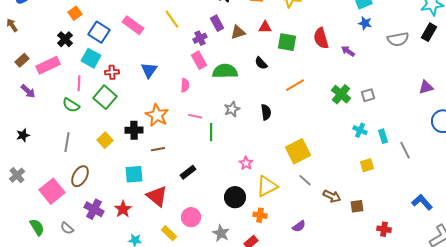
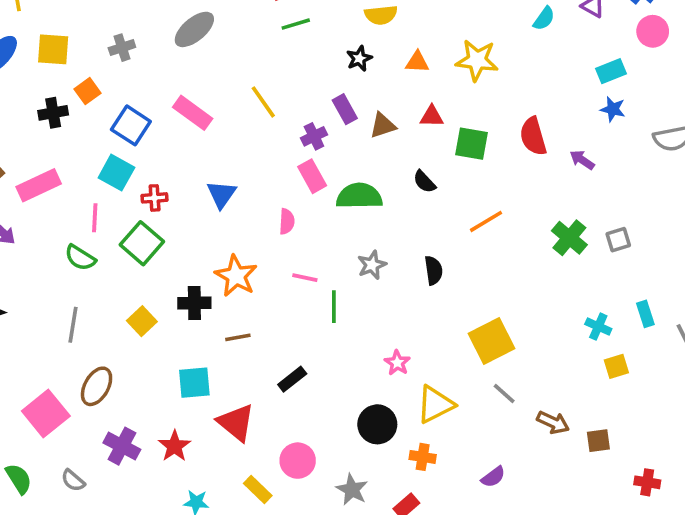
black cross: (65, 39) -> (53, 113), moved, turned 35
cyan cross: (360, 130) -> (598, 327), moved

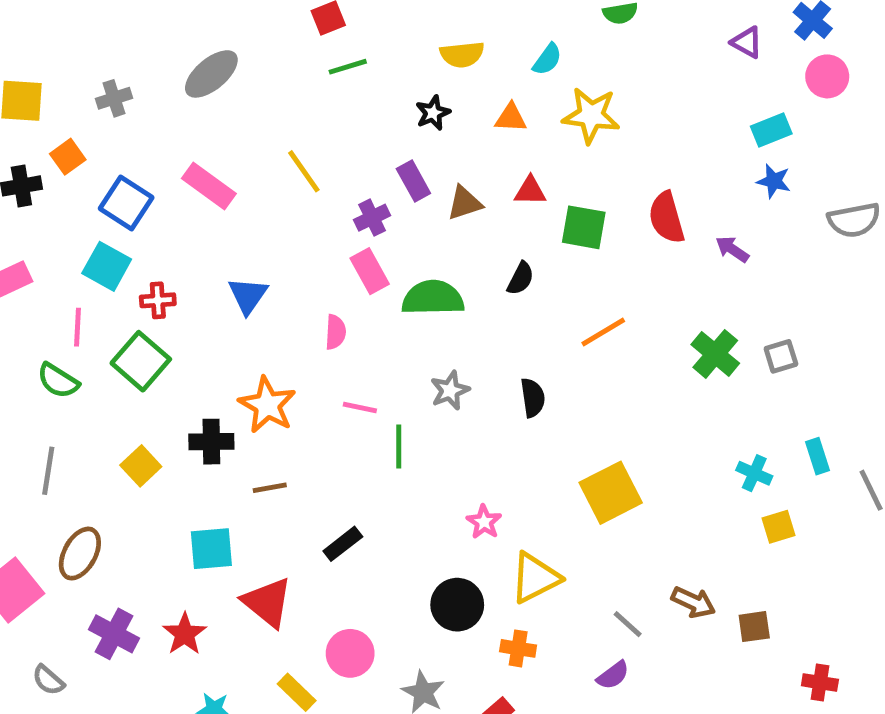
cyan semicircle: (544, 19) -> (547, 59), moved
black semicircle: (424, 182) -> (521, 278), turned -110
gray line: (504, 394) -> (628, 624), moved

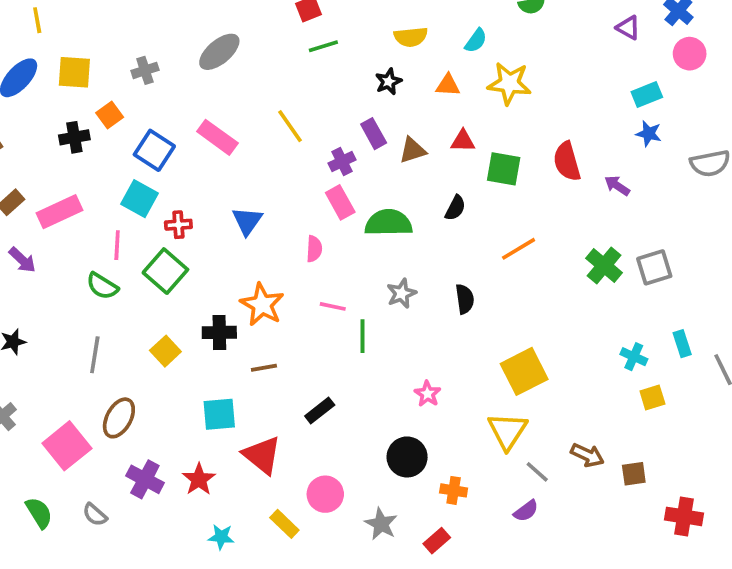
gray square: (781, 356) -> (654, 267), size x1.4
yellow triangle: (535, 578) -> (507, 431), moved, turned -30
red cross: (820, 683) -> (684, 516), size x1.4

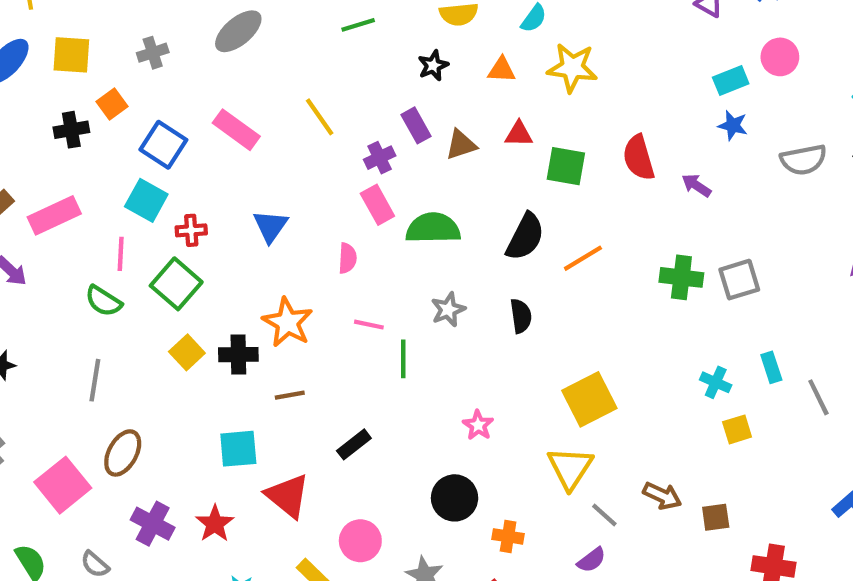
pink circle: (690, 54) -> (780, 57), moved
black semicircle: (455, 208) -> (525, 237), moved, size x1.6
green cross: (604, 266) -> (681, 277), turned -33
yellow square: (165, 351) -> (187, 352), moved

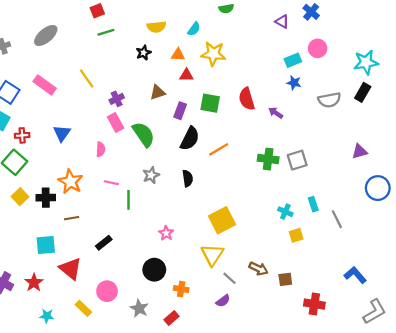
purple rectangle: (416, 125) -> (180, 111), moved, turned 49
red triangle: (519, 134) -> (187, 75), moved
green semicircle: (433, 228) -> (144, 134), turned 56

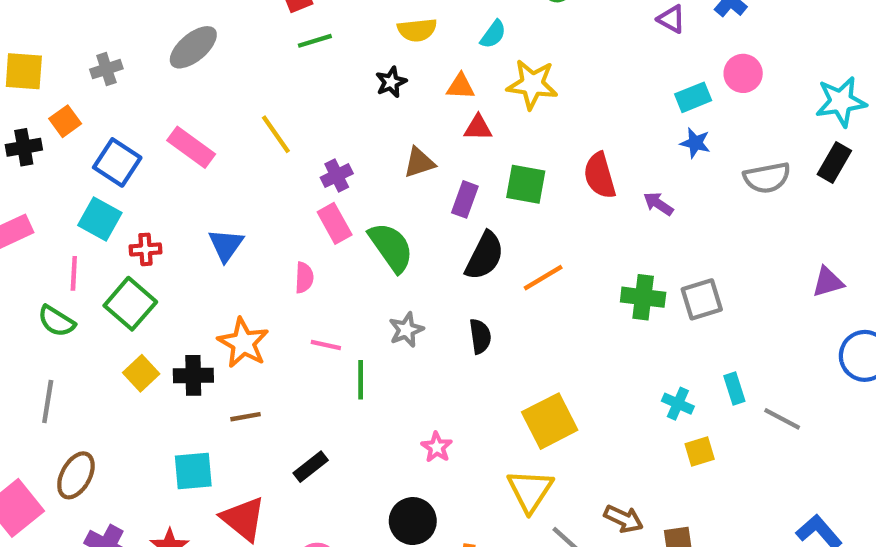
gray line: (337, 219) -> (782, 419), turned -36

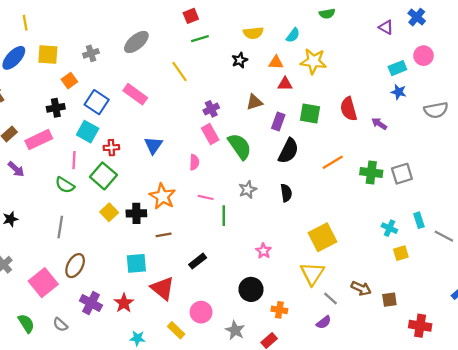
yellow line: (276, 134) -> (179, 71), moved
black cross: (24, 147) -> (56, 108), moved
orange line: (543, 278) -> (333, 162), moved

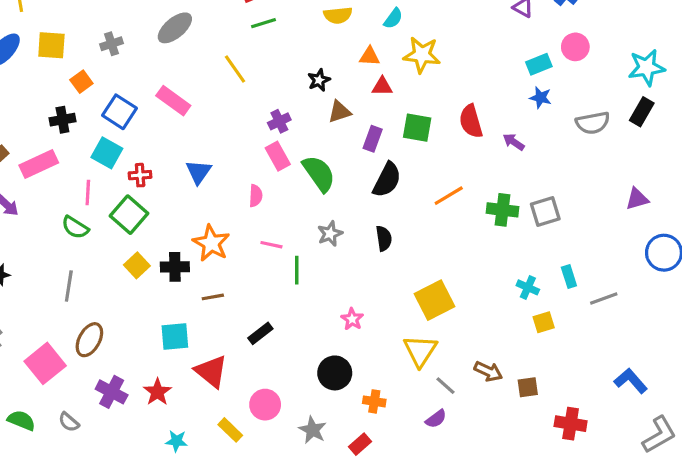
black star: (240, 60) -> (319, 80), moved
gray line: (444, 236) -> (604, 299), turned -48
green semicircle: (26, 323) -> (21, 420), turned -36

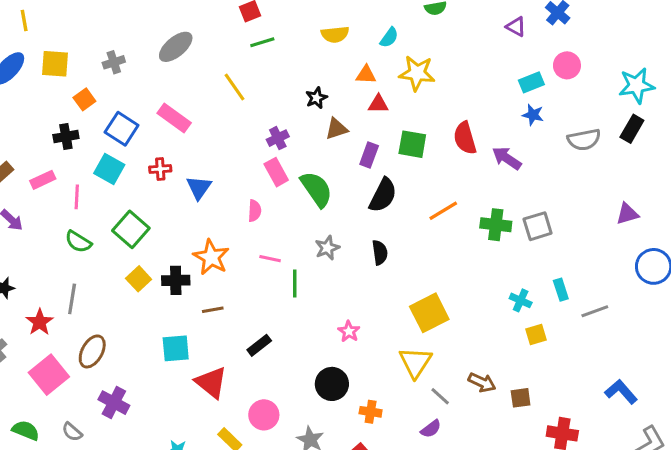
purple arrow: (514, 142) -> (507, 158), size x1.4
pink rectangle: (39, 164) -> (43, 180), size x0.7
red cross: (140, 175) -> (160, 169), moved
pink line: (88, 193) -> (77, 197), moved
red star: (157, 392) -> (40, 322), moved

